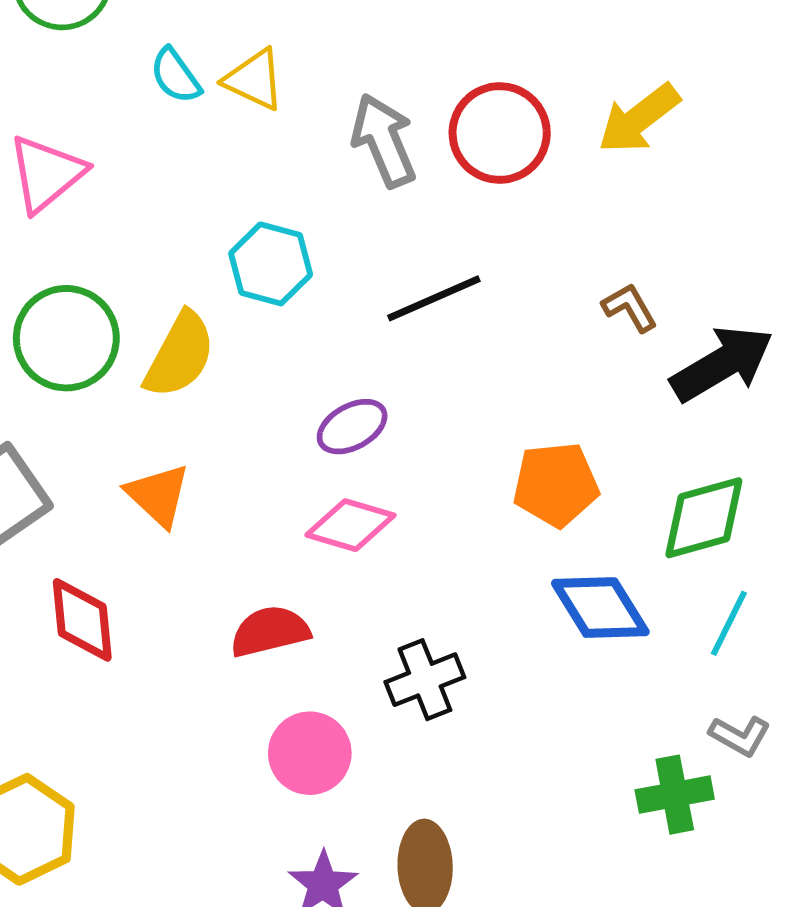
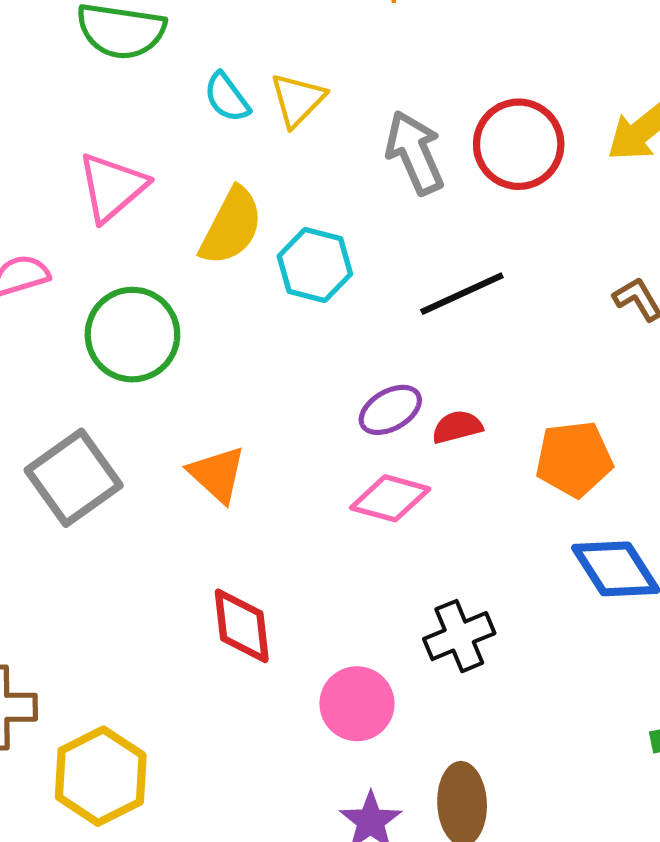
yellow triangle: (254, 80) -> (298, 100), turned 50
yellow semicircle: (180, 355) -> (231, 226), moved
red diamond: (82, 620) -> (242, 626), moved
red semicircle: (270, 631) -> (457, 427), moved, size x0.7

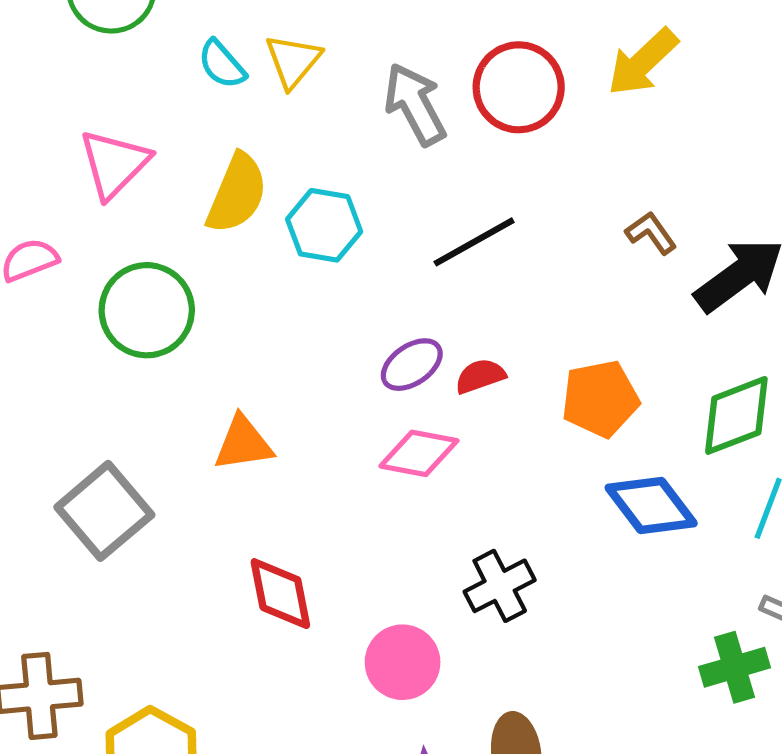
orange triangle: (217, 474) -> (243, 443), turned -46
gray square: (74, 478) -> (104, 511), moved

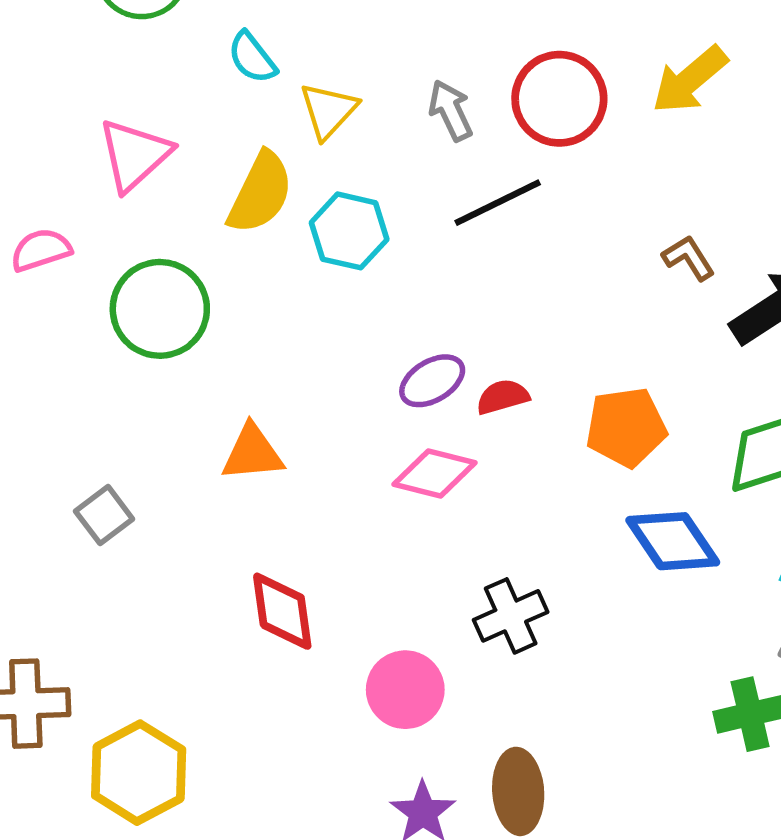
yellow triangle: (293, 61) -> (328, 111), moved
gray arrow: (415, 104) -> (451, 110), size x0.7
black line: (474, 242) -> (498, 203), moved
gray square: (104, 511) -> (104, 515), size x0.6

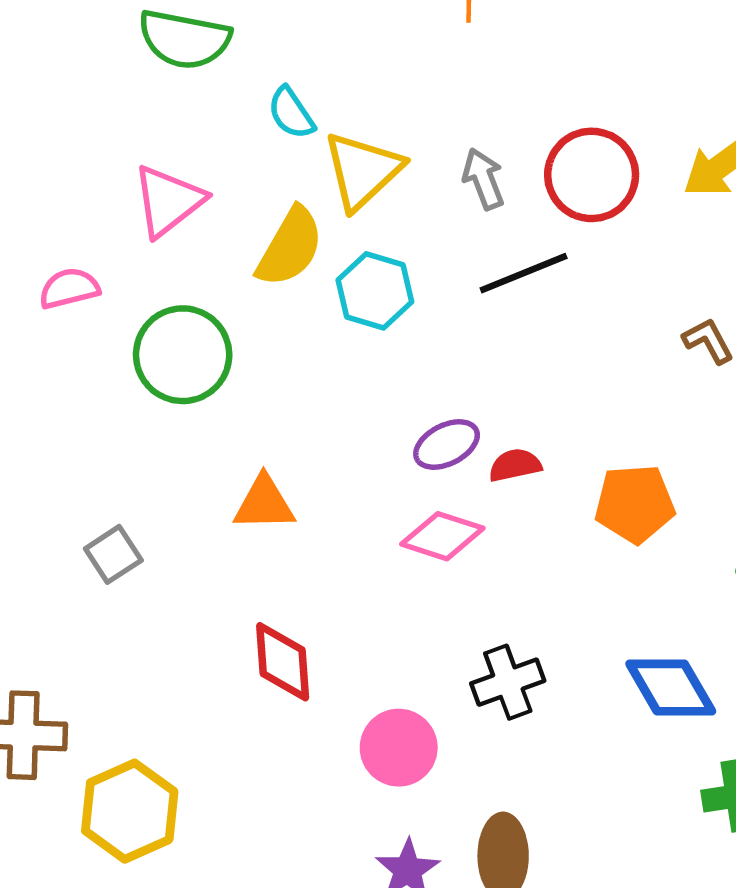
yellow triangle: (328, 111) -> (363, 171), size x1.4
blue diamond: (673, 541) -> (671, 688), moved

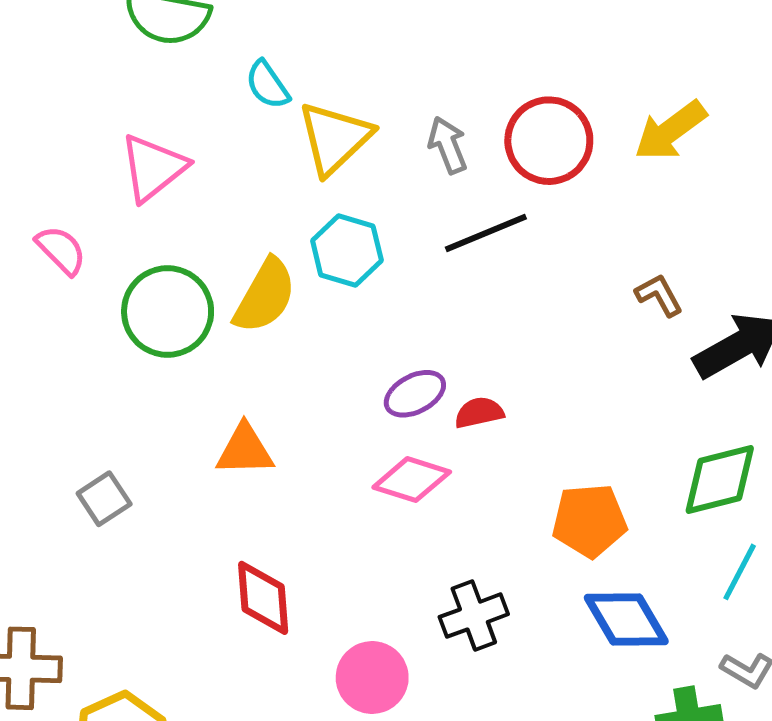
yellow semicircle: (290, 247) -> (265, 296), moved
pink semicircle: (69, 288) -> (61, 250), turned 60
orange pentagon: (635, 504) -> (589, 521), moved

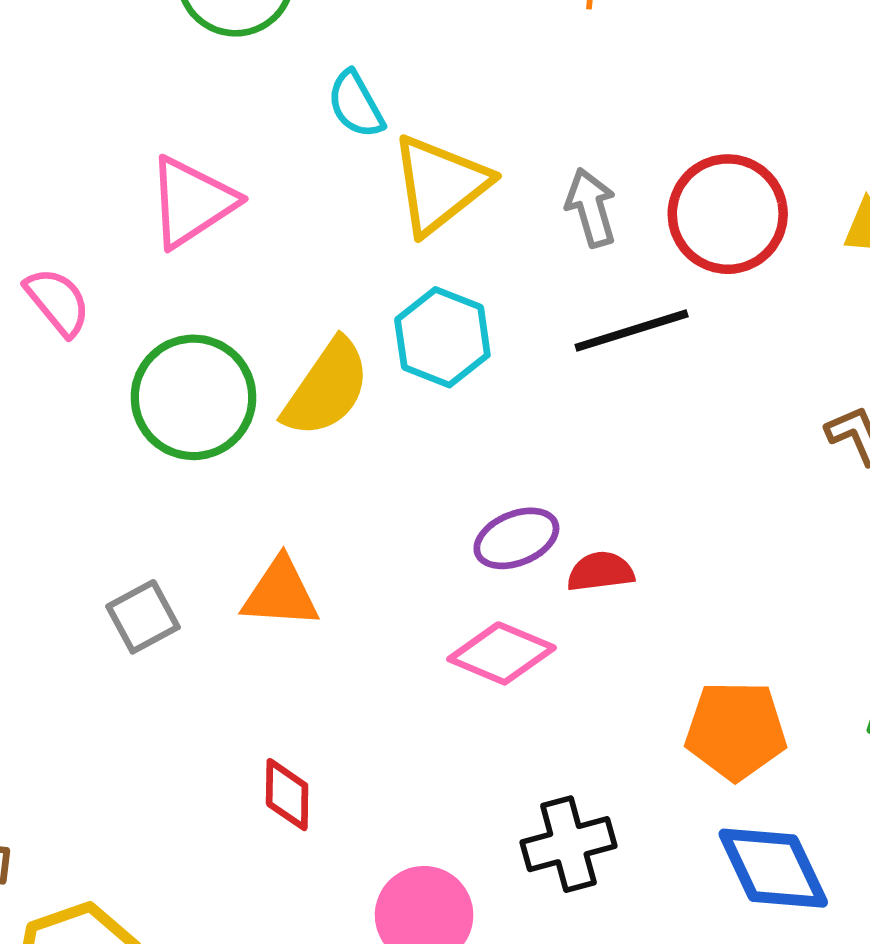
gray square: (104, 499) -> (143, 617), moved
red diamond: (263, 598) -> (287, 795), size x0.7

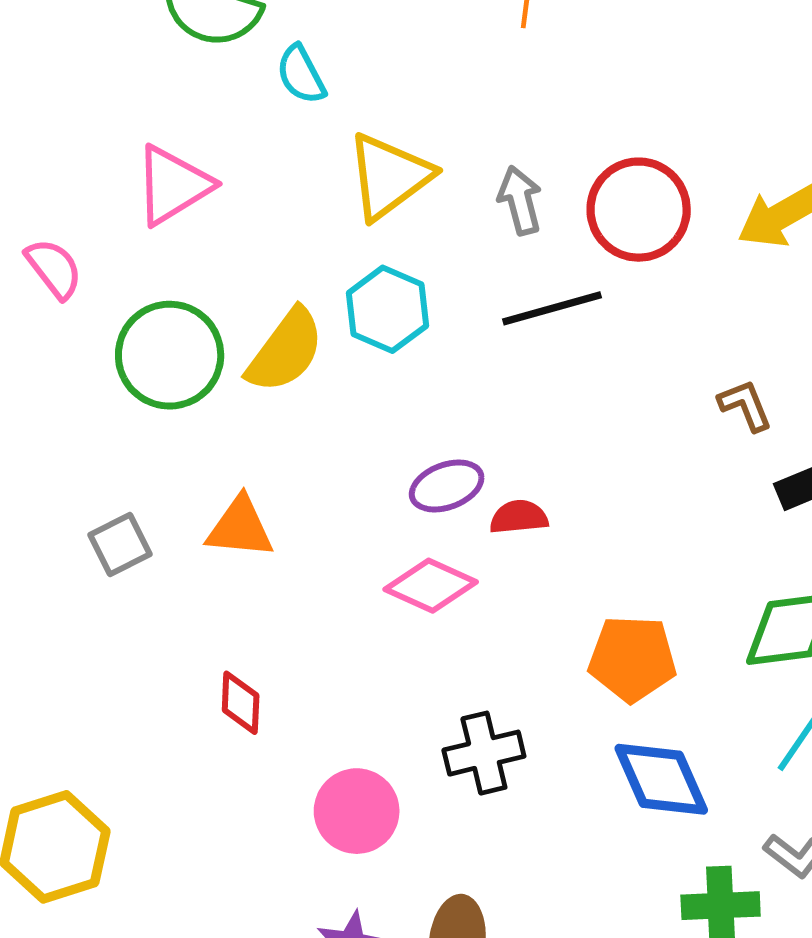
cyan semicircle: (356, 104) -> (301, 75), moved

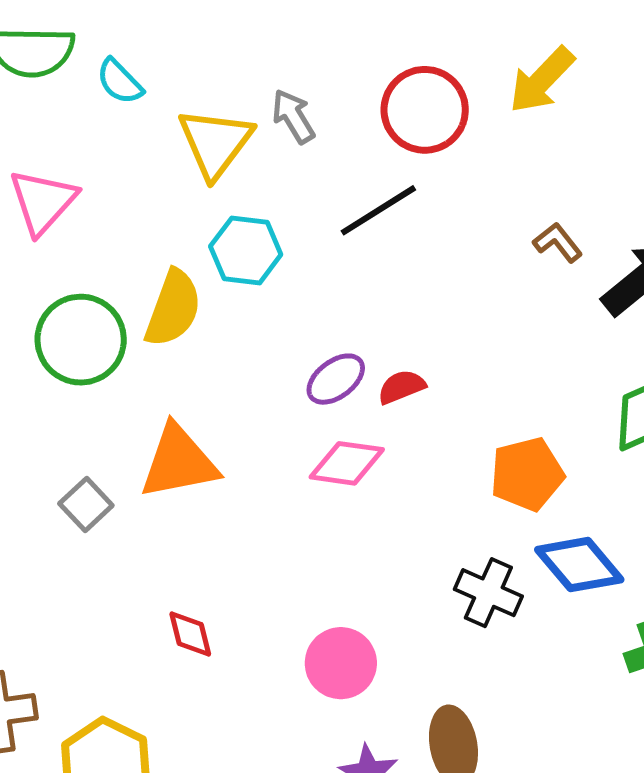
gray arrow: (520, 200) -> (293, 116), moved
orange triangle: (240, 527) -> (179, 462), size x1.4
red diamond: (241, 703) -> (190, 634), moved
black cross: (484, 753) -> (488, 593), moved, turned -36

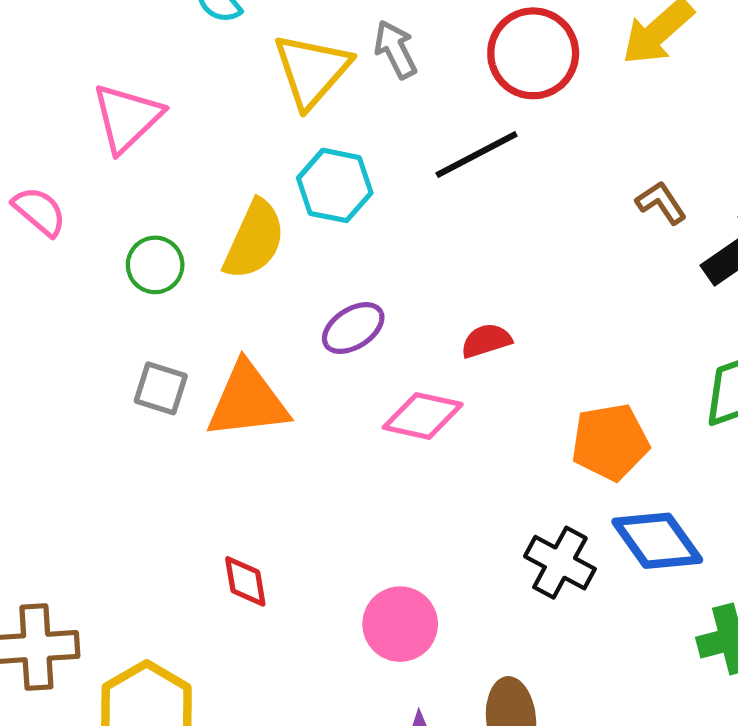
green circle: (81, 340) -> (155, 265), size x0.6
purple ellipse: (336, 379) -> (353, 328), moved
gray square: (86, 504) -> (161, 388), moved, turned -34

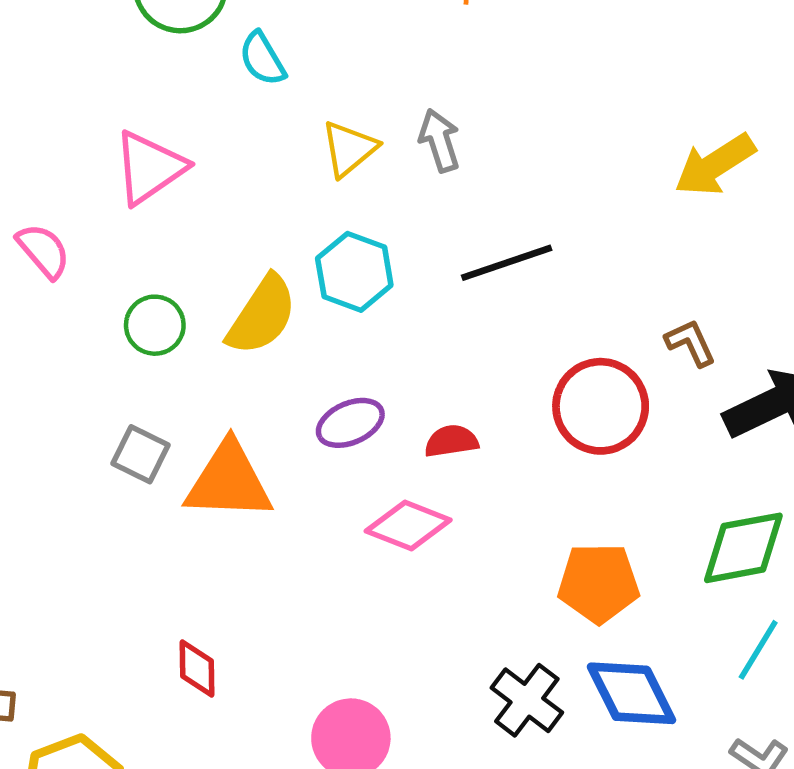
red circle: (533, 53) -> (601, 406), moved
yellow triangle: (312, 70) -> (349, 149), size x0.7
red semicircle: (486, 341) -> (451, 441), moved

